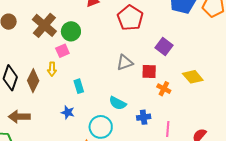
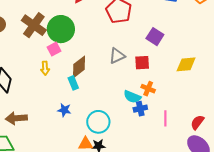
green circle: (71, 31) -> (61, 29), size x1.4
yellow diamond: (193, 77) -> (186, 64), turned -50
brown diamond: (33, 81) -> (79, 67), moved, turned 30
orange cross: (164, 89) -> (148, 89), moved
cyan semicircle: (118, 103) -> (132, 97), moved

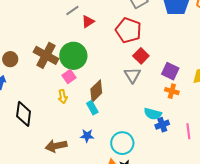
purple square: (155, 37) -> (170, 71), moved
gray triangle: (117, 56) -> (132, 75), turned -30
red square: (142, 63) -> (141, 56), moved, turned -35
orange cross: (148, 89) -> (172, 91), moved
brown arrow: (16, 118) -> (56, 146), moved

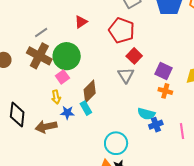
gray line: (72, 11) -> (41, 32), moved
blue star: (87, 136) -> (67, 113), moved
brown arrow: (56, 146) -> (46, 127), moved

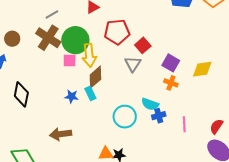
red pentagon: (122, 30) -> (117, 32), moved, turned -30
pink square: (62, 77) -> (70, 61), turned 32
yellow arrow: (56, 97) -> (89, 55), moved, size x1.6
brown arrow: (46, 127) -> (61, 134), moved
cyan circle: (116, 143) -> (125, 117), moved

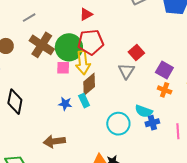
gray line: (52, 14) -> (29, 18), moved
red pentagon: (117, 32) -> (91, 42), moved

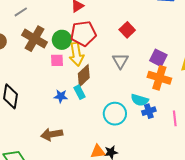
green circle: (69, 47) -> (62, 40), size x0.7
red square: (136, 52) -> (127, 30), moved
orange cross: (165, 90) -> (159, 78), size x1.6

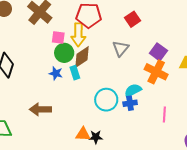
green circle: (62, 40) -> (64, 53), moved
cyan semicircle: (140, 100) -> (133, 90), turned 126
blue cross: (149, 111) -> (130, 103), moved

